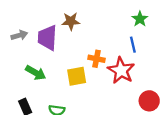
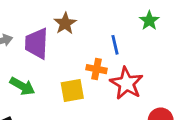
brown star: (71, 21) -> (65, 23), turned -30
blue line: (133, 45) -> (115, 45), moved

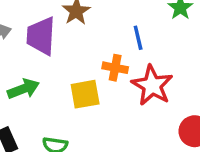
green arrow: (22, 86) -> (23, 89), turned -50

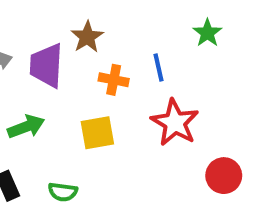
orange cross: (115, 68) -> (114, 80), moved

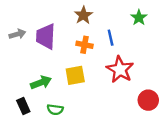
brown star: (87, 37) -> (83, 15), moved
green arrow: (26, 127) -> (41, 82), moved

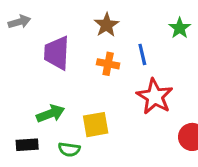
gray arrow: (17, 34) -> (19, 22), moved
yellow square: (75, 75) -> (96, 125), moved
black rectangle: (23, 106) -> (27, 145), turned -70

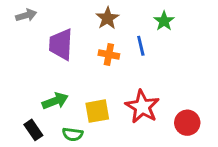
green star: (180, 28) -> (164, 21), moved
red star: (155, 96) -> (142, 107), moved
black rectangle: (27, 145) -> (33, 130), turned 60

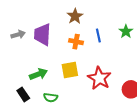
gray arrow: (26, 15) -> (18, 34), moved
green star: (164, 21) -> (126, 31), moved
yellow square: (97, 111) -> (70, 70), moved

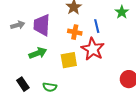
green star: (126, 31) -> (122, 12), moved
green arrow: (38, 74) -> (38, 53), moved
red star: (99, 78) -> (93, 49), moved

